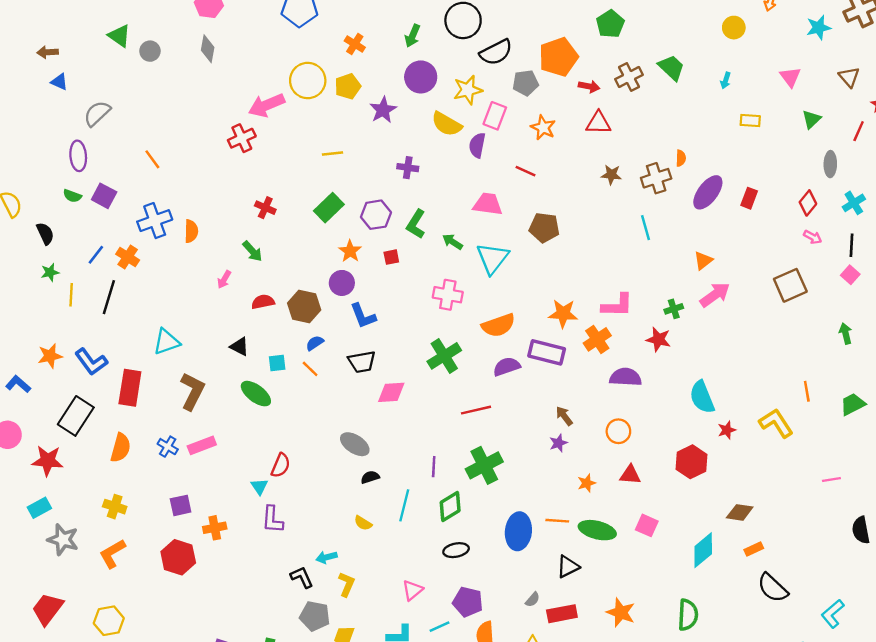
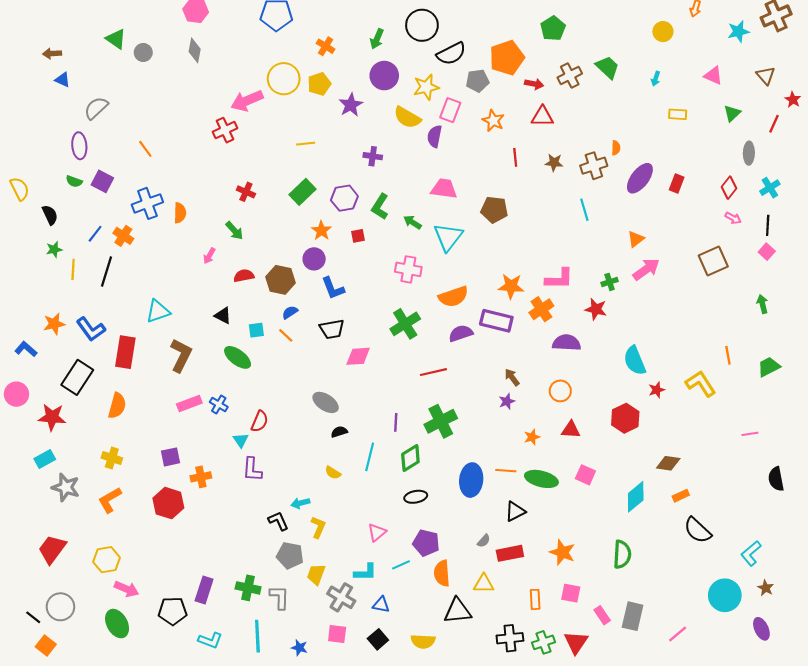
pink triangle: (790, 77) -> (713, 76), turned -30
red line: (525, 171) -> (515, 157), moved, turned 60
blue cross: (168, 447) -> (219, 405), moved

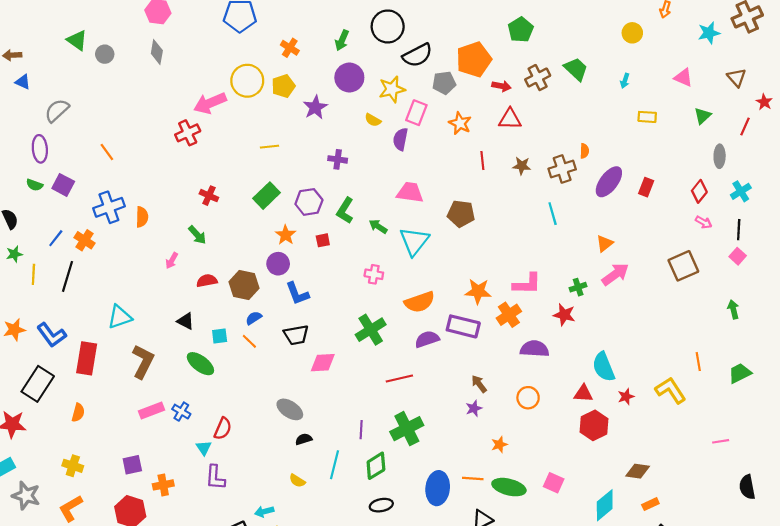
yellow semicircle: (407, 117) -> (373, 120), size x0.6
pink cross: (408, 269) -> (374, 274), size x0.7
orange semicircle: (117, 406) -> (78, 413), size x0.7
red triangle: (571, 430) -> (583, 393), moved

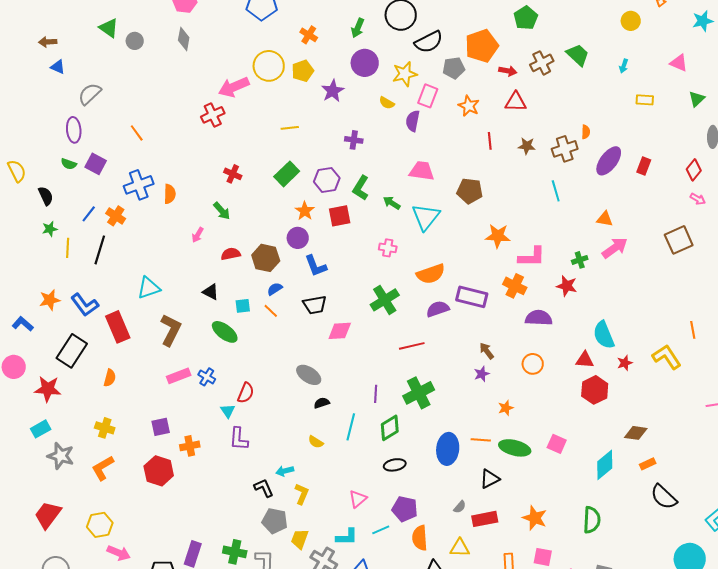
red square: (323, 240) -> (340, 216), size x1.6
orange triangle: (605, 243) -> (605, 219), turned 48
orange star: (478, 291) -> (498, 236), moved
orange cross: (509, 315) -> (515, 286), turned -30
red rectangle: (87, 358) -> (118, 327), turned -32

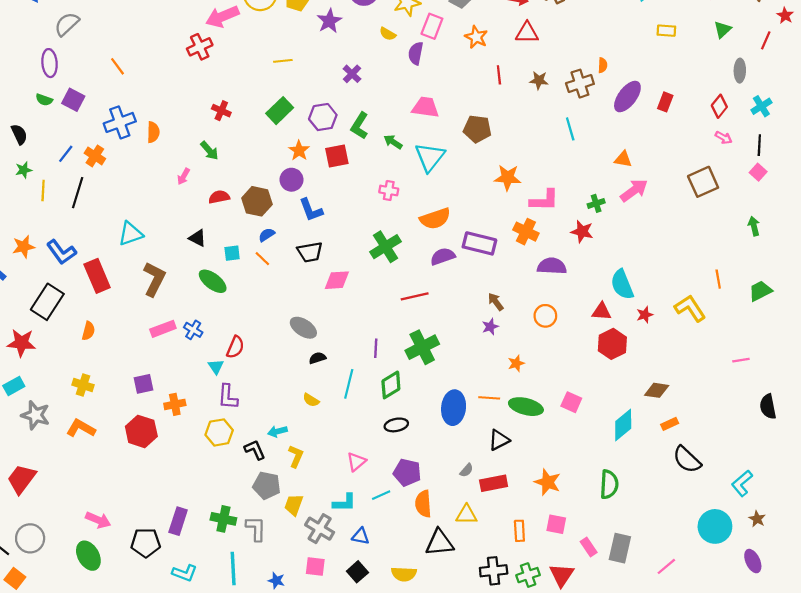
purple cross: (354, 140) -> (352, 74), turned 36
orange L-shape: (103, 468) -> (81, 428), turned 60
yellow hexagon: (100, 525) -> (219, 432), moved

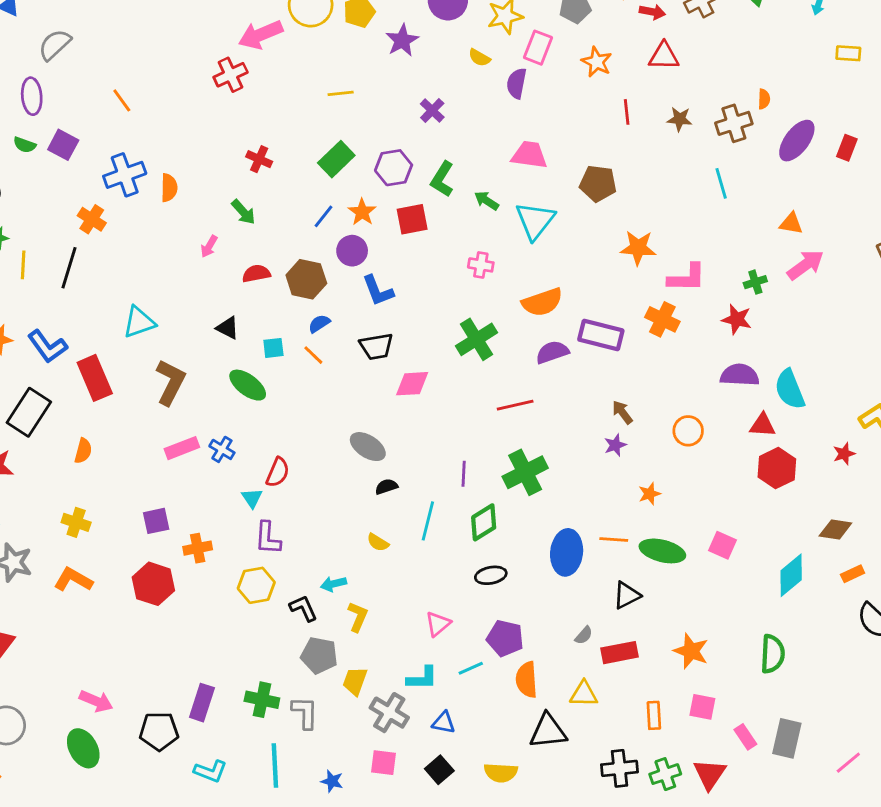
blue line: (66, 154) -> (323, 216), moved
purple semicircle: (552, 266) -> (740, 375), moved
red star: (645, 315) -> (844, 454), moved

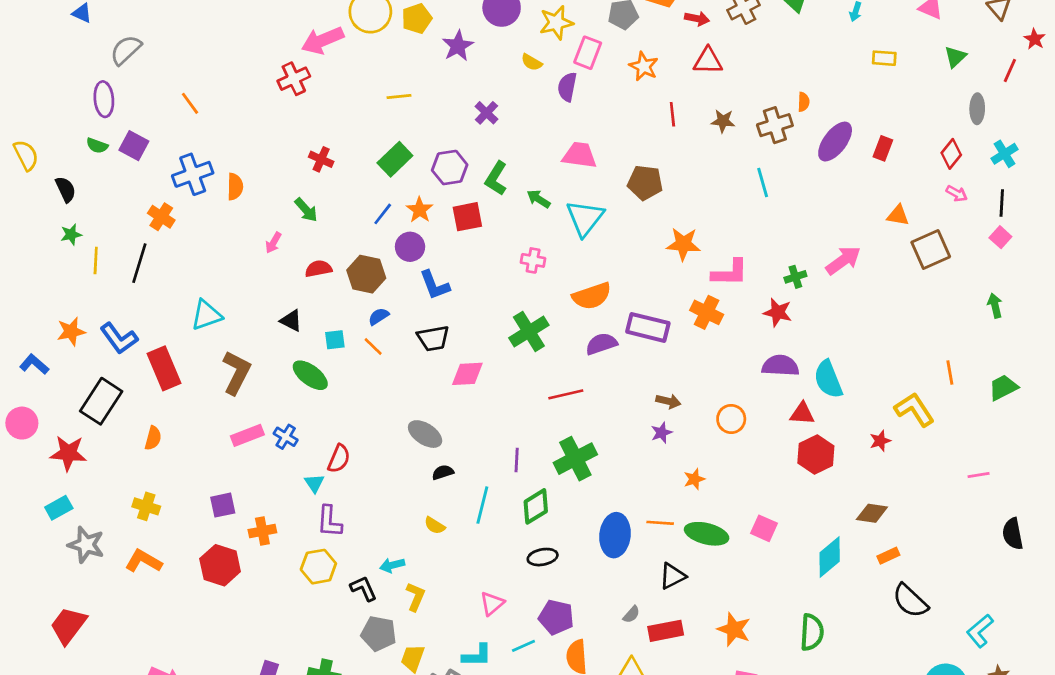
orange triangle: (791, 223) -> (898, 215), moved
brown arrow: (622, 412) -> (668, 401), turned 140

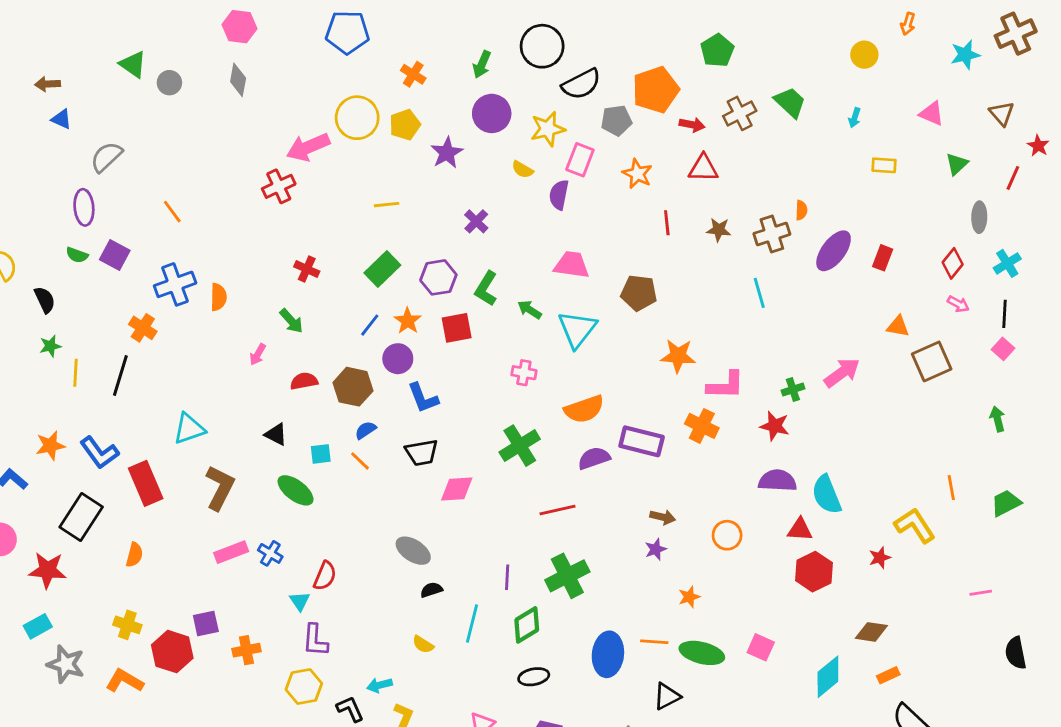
red hexagon: (220, 565) -> (172, 652), moved

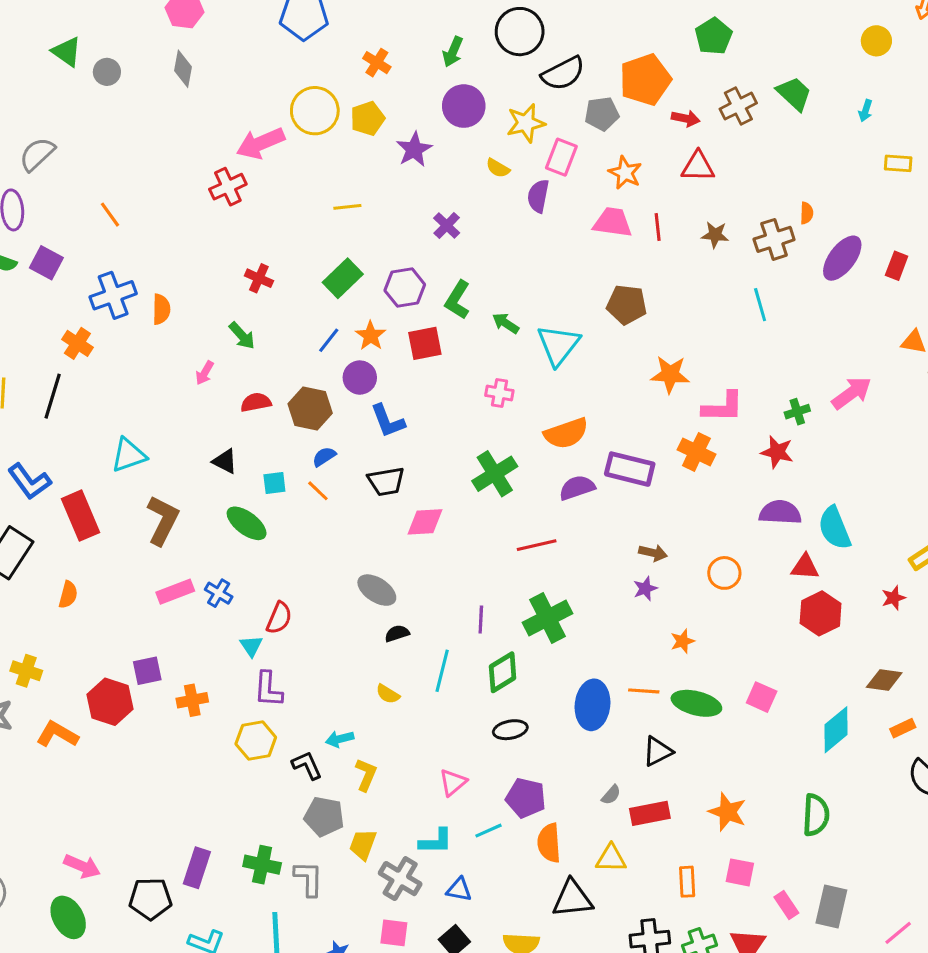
pink trapezoid: (572, 265) -> (613, 222), moved
yellow cross: (127, 625) -> (26, 671), moved

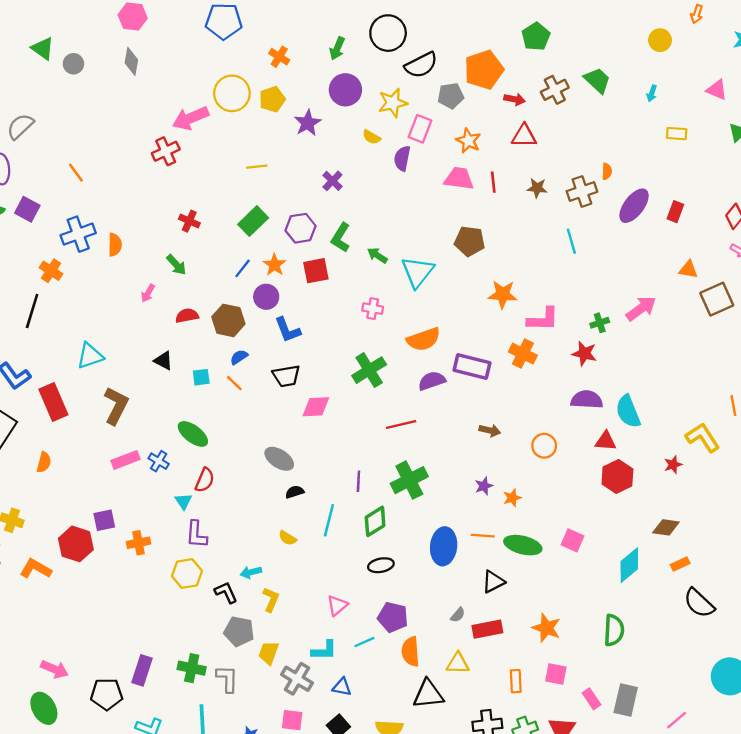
green ellipse: (247, 523) -> (193, 434), moved
purple star: (645, 588) -> (484, 486), moved

